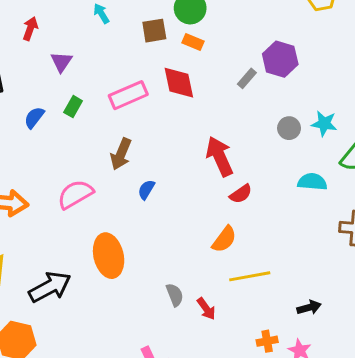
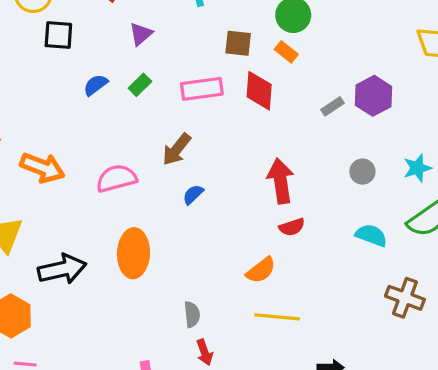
brown square: (154, 31) -> (238, 43), moved
cyan star: (324, 124) -> (417, 168), moved, turned 30
red arrow: (206, 309) -> (205, 352), moved

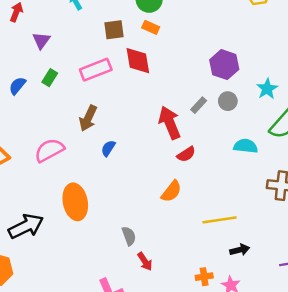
purple hexagon: (374, 96) -> (224, 65), moved
gray rectangle: (333, 106) -> (199, 105), moved
yellow line: (277, 317) -> (220, 220), moved

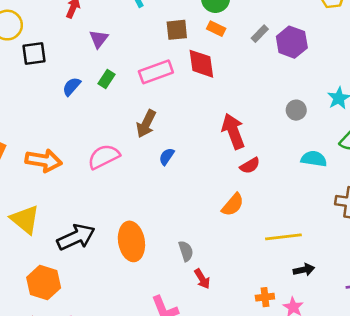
purple hexagon: (224, 65) -> (292, 42), moved
gray rectangle: (199, 105) -> (260, 34), moved
orange ellipse: (75, 202) -> (131, 241), moved

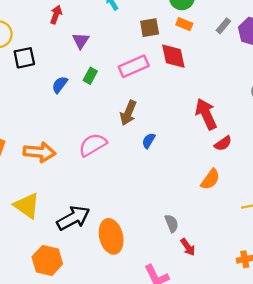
orange ellipse: (131, 241) -> (111, 236), moved

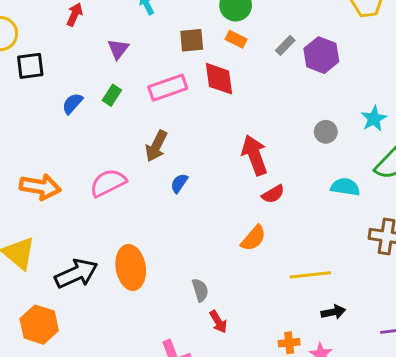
purple triangle: (81, 41) -> (118, 49), moved
orange ellipse: (111, 236) -> (131, 267), moved

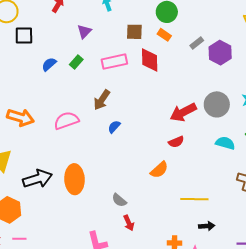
gray circle: (326, 132) -> (217, 104), size x1.6
red arrow: (255, 155) -> (183, 112), moved, turned -104
gray semicircle: (200, 290) -> (119, 200), turned 140

